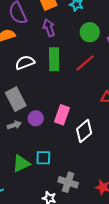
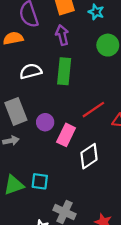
red line: (85, 63) -> (93, 110), moved
purple circle: (36, 118) -> (45, 122), moved

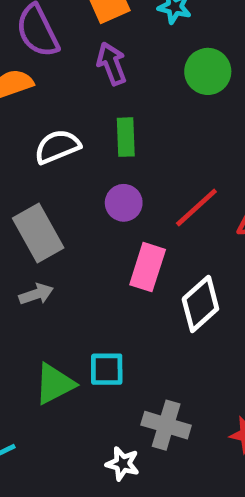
green rectangle: (64, 71) -> (126, 137), size x0.7
purple circle: (45, 122) -> (124, 203), moved

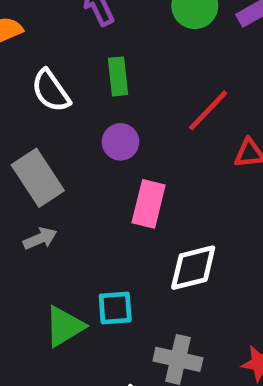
white semicircle: (57, 147) -> (51, 91), turned -99
red line: (196, 207) -> (208, 110), moved
white diamond: (200, 304) -> (193, 268), moved, turned 32

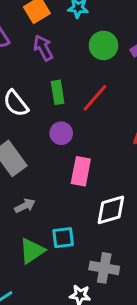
red line: (208, 110) -> (95, 98), moved
gray arrow: (40, 238) -> (25, 206), moved

